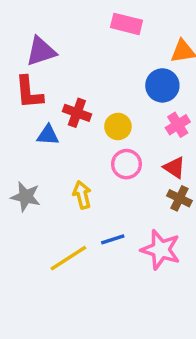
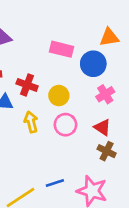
pink rectangle: (126, 24) -> (62, 49), moved
yellow arrow: (82, 195) -> (31, 122), moved

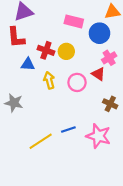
yellow circle: (59, 96) -> (66, 51), moved
red triangle: (103, 127) -> (98, 74), moved

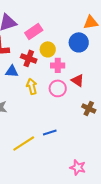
pink rectangle: (74, 21) -> (34, 31), moved, turned -48
yellow circle: (66, 51) -> (48, 49), moved
pink cross: (109, 58) -> (58, 65), moved, turned 32
pink star: (98, 136) -> (78, 167), moved, size x0.7

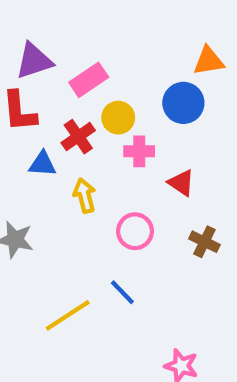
red cross: (29, 58) -> (78, 137), turned 35
pink circle: (58, 88) -> (135, 231), moved
blue line: (50, 132) -> (122, 292), turned 64

